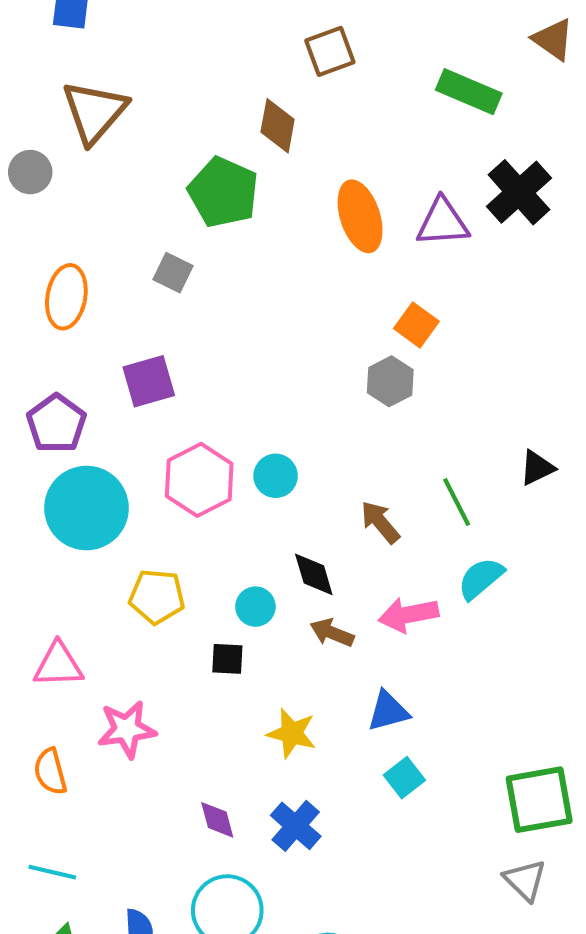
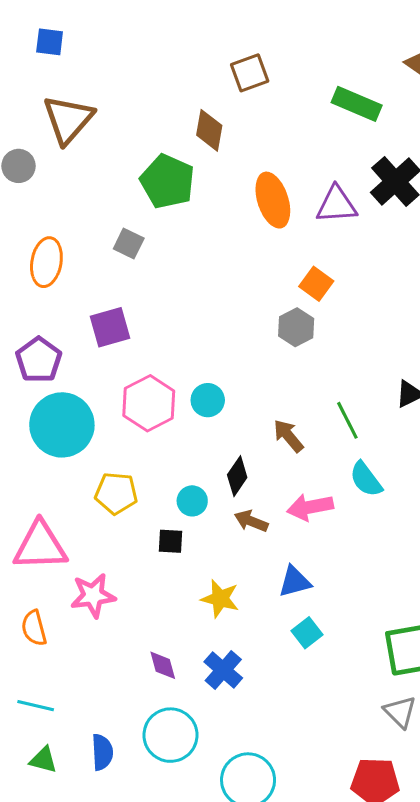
black diamond: (314, 574) -> (237, 476), turned 51
cyan semicircle: (481, 578) -> (366, 479), turned -87
pink triangle: (58, 665) -> (40, 546), size x1.4

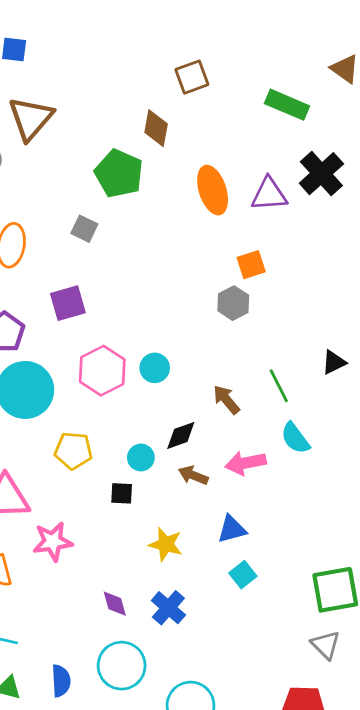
orange square: (316, 284) -> (251, 265), turned 36
black diamond: (237, 476) -> (181, 435), turned 36

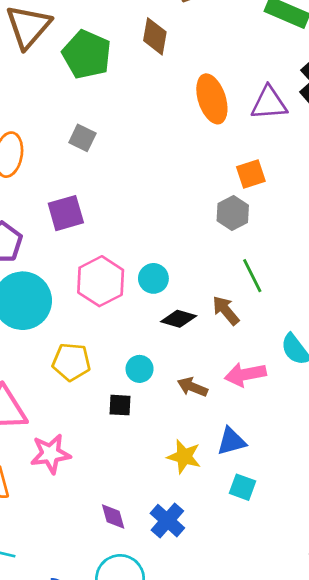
green pentagon: (119, 174) -> (87, 54), moved
green line: (279, 386) -> (252, 276), moved
black diamond: (181, 435) -> (179, 319), moved, turned 36
yellow star: (166, 544) -> (184, 457), moved
cyan square: (243, 575) -> (243, 487), turned -32

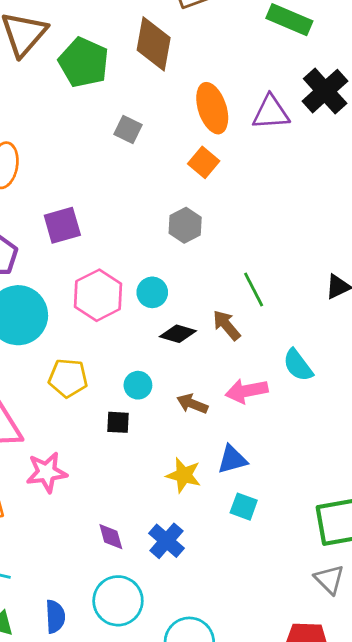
brown diamond: (155, 36) -> (154, 44), size x1.4
gray square: (82, 138) -> (128, 130), moved
orange square: (251, 174) -> (204, 162), moved, turned -32
gray hexagon: (233, 213) -> (185, 225), moved

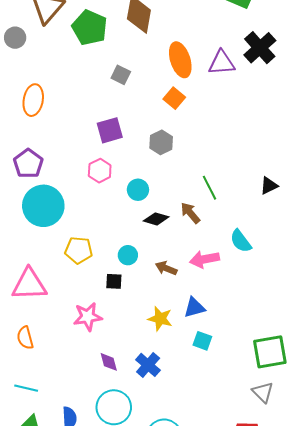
purple square: (62, 225) -> (110, 130), moved
pink hexagon: (98, 295) -> (100, 171), moved, size x0.7
pink star: (47, 472) -> (88, 317), moved

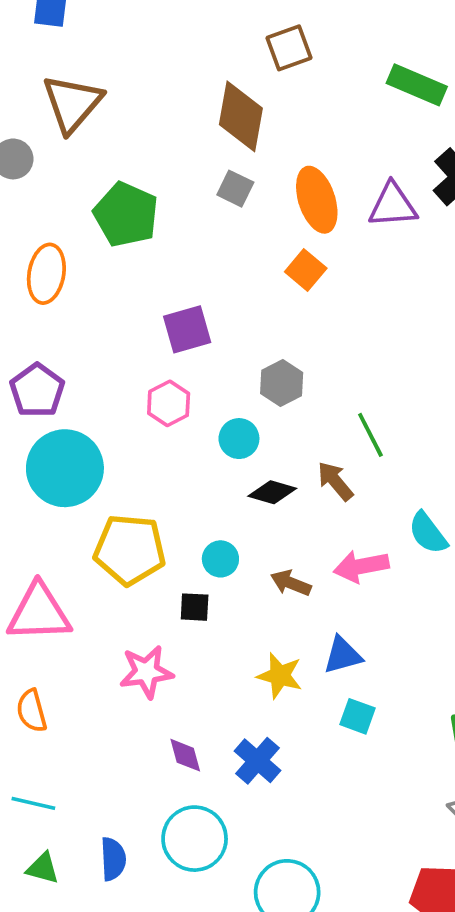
green pentagon: (90, 28) -> (126, 215), moved
gray square: (121, 75) -> (235, 189), moved
gray hexagon: (161, 142) -> (282, 383), moved
yellow pentagon: (79, 250) -> (130, 550), size x1.4

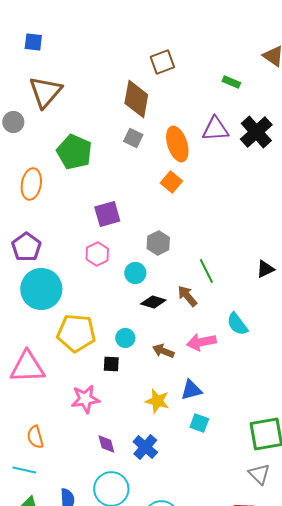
green rectangle: (417, 85) -> (231, 82), size x0.6
purple triangle: (393, 205) -> (215, 129), moved
orange semicircle: (32, 711) -> (35, 437), moved

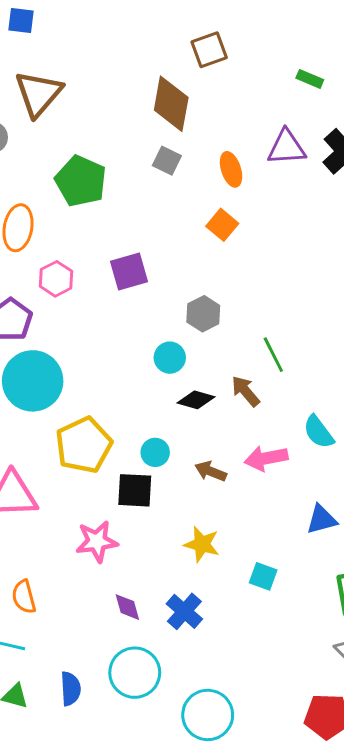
orange ellipse: (177, 144) -> (231, 169), size x0.7
pink hexagon: (97, 254) -> (56, 279), moved
yellow pentagon: (76, 333) -> (84, 445), turned -30
black square: (111, 364) -> (135, 490), size x1.5
blue triangle: (191, 390) -> (321, 519), moved

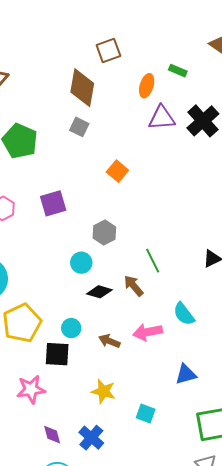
orange ellipse: (231, 169) -> (147, 86), moved, turned 35

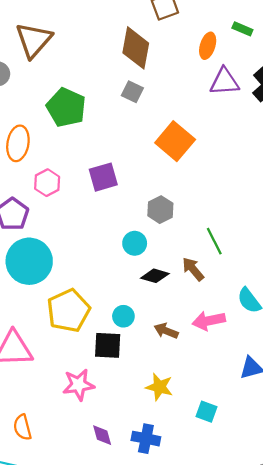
orange square: (117, 171) -> (175, 141), size x1.6
blue cross: (91, 438) -> (146, 439), turned -30

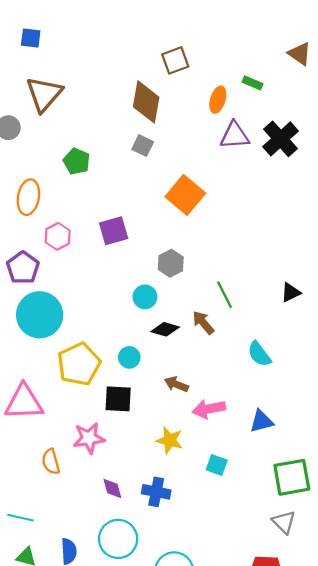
green pentagon: (66, 107) -> (77, 161), size x0.7
cyan circle: (123, 316) -> (129, 357), moved
pink arrow: (209, 321) -> (209, 409), moved
orange semicircle: (22, 427) -> (51, 462), moved

